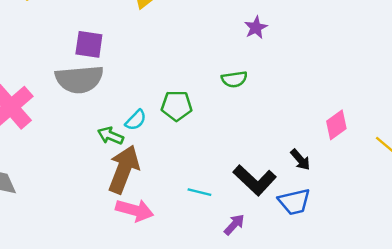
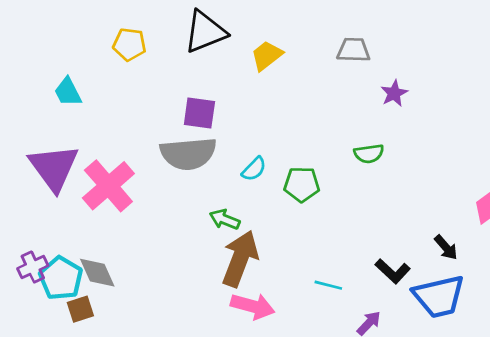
cyan semicircle: (136, 120) -> (254, 169), moved
black L-shape: (255, 180) -> (393, 271), size x0.7
blue trapezoid: (294, 202) -> (439, 296), size x1.4

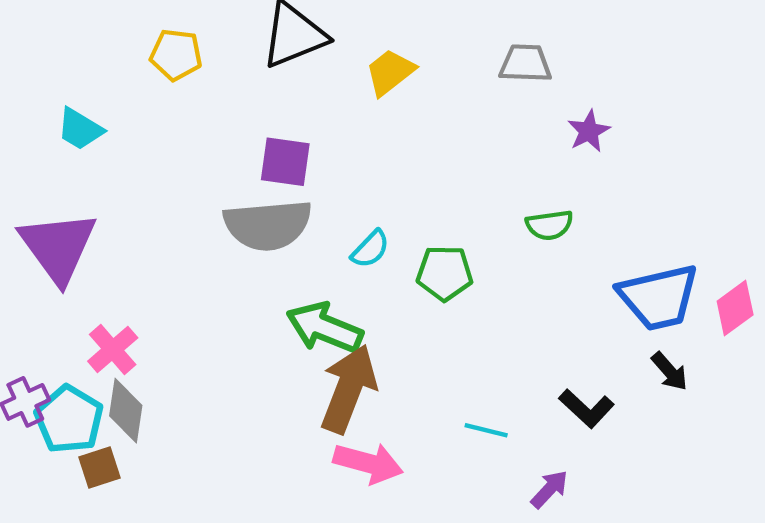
cyan trapezoid: (68, 92) -> (80, 129), turned -32
pink cross: (108, 186) -> (113, 350), moved, size x0.6
green arrow: (225, 219) -> (325, 328), size x1.6
gray diamond: (97, 273) -> (126, 411), turned 33
blue trapezoid: (439, 296) -> (659, 297), moved

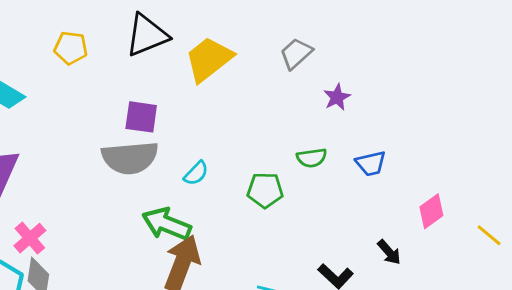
gray trapezoid: (525, 63) -> (296, 54), turned -44
yellow trapezoid: (390, 72) -> (209, 59), size x1.5
green pentagon: (445, 273) -> (265, 190), moved
blue trapezoid: (659, 297) -> (371, 163), moved, size x0.6

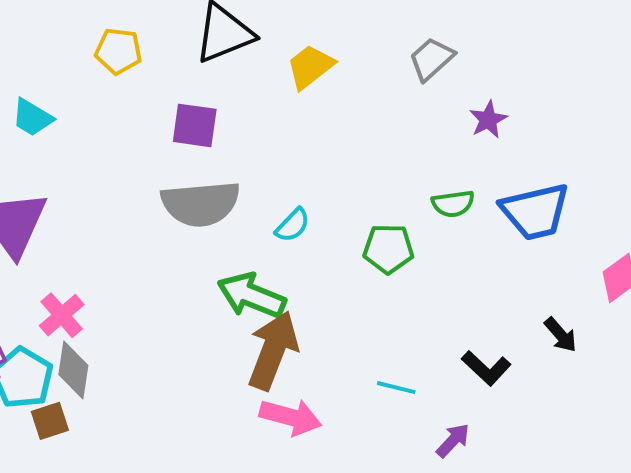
yellow trapezoid: (209, 59) -> (310, 67), size x0.7
purple square: (141, 117) -> (195, 125), moved
blue trapezoid: (371, 163) -> (535, 212), size x1.6

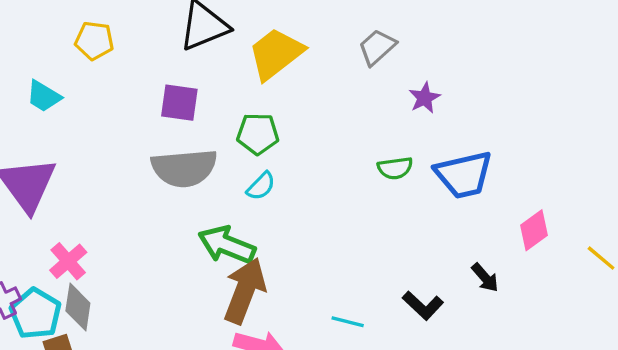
yellow pentagon: (118, 51) -> (94, 41), moved
yellow trapezoid: (310, 67) -> (276, 54), size x1.4
green pentagon: (388, 249) -> (258, 134), moved

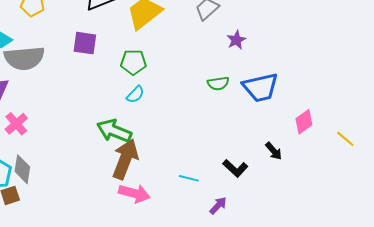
gray semicircle: (184, 168) -> (24, 58), moved
pink cross: (68, 261) -> (16, 124), moved

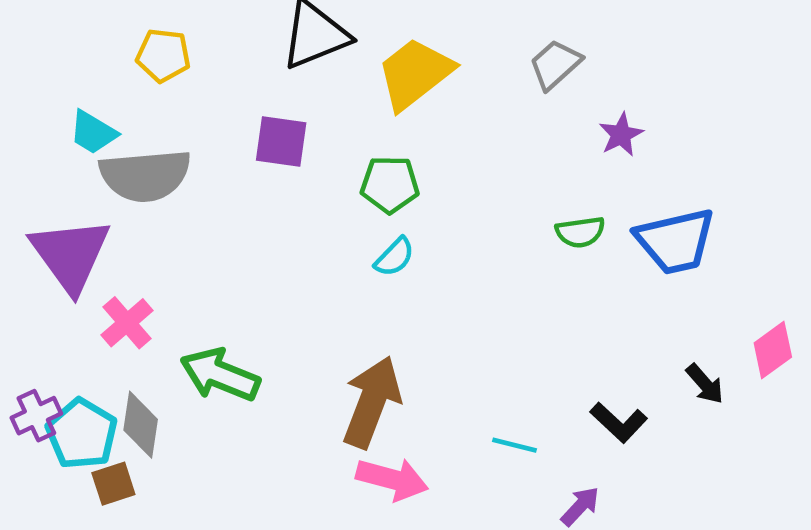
pink diamond: (304, 122) -> (773, 350), moved
green arrow: (114, 131) -> (220, 375), moved

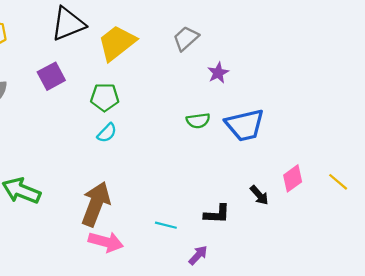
purple square: (281, 141) -> (51, 76), turned -36
black L-shape: (619, 422) -> (217, 214), turned -40

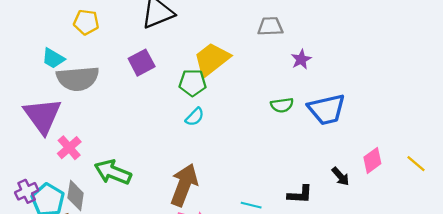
gray trapezoid: (186, 38) -> (270, 26), turned 40
yellow trapezoid: (117, 43) -> (212, 59), moved

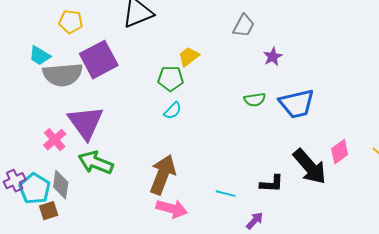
gray trapezoid: (270, 26) -> (244, 26), turned 120
yellow trapezoid: (212, 59) -> (189, 57), size x0.6
purple square: (142, 63) -> (99, 60), moved, size x1.5
purple triangle: (43, 116) -> (86, 123), moved
black arrow: (340, 176) -> (310, 167), size x2.0

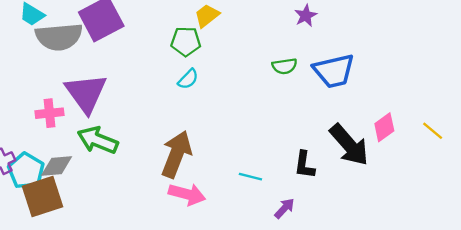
pink cross: (55, 140) -> (50, 113), turned 35
black L-shape: (272, 184) -> (304, 165), turned 95
gray diamond: (61, 185) -> (57, 166), turned 76
brown square: (49, 211) -> (42, 197), size x1.8

